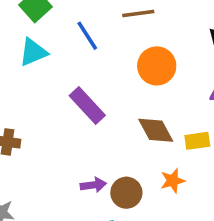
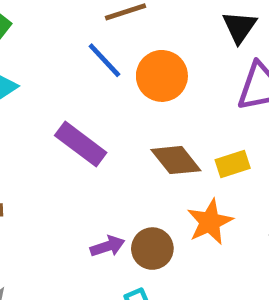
blue line: (87, 36) -> (104, 60), moved
orange star: (173, 181) -> (210, 222), size x1.4

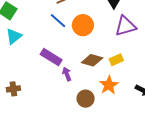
brown diamond: (176, 160) -> (92, 60), turned -30
purple arrow: (107, 246) -> (67, 74), moved, turned -88

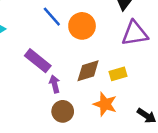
brown diamond: (92, 60) -> (88, 71), turned -40
orange star: (109, 85) -> (105, 104), turned -30
brown circle: (86, 99) -> (63, 111), moved

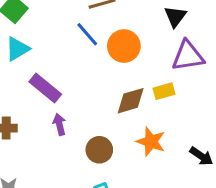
purple rectangle: (38, 61) -> (45, 88), moved
yellow rectangle: (118, 74) -> (164, 91), moved
purple arrow: (55, 84) -> (59, 124), moved

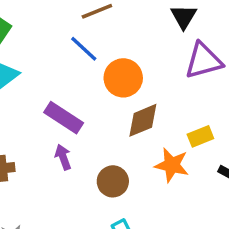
orange circle: (124, 46) -> (123, 78), moved
purple rectangle: (45, 88) -> (64, 118), moved
yellow rectangle: (164, 91) -> (200, 136), moved

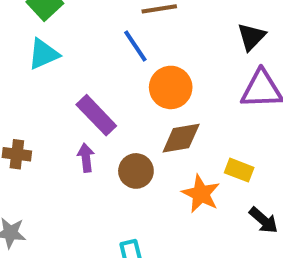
yellow rectangle: (200, 136) -> (239, 170), turned 30
brown circle: (113, 181) -> (136, 171), moved

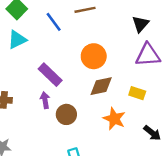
blue line: (135, 46) -> (54, 22), moved
yellow rectangle: (239, 170) -> (137, 93), moved
brown circle: (136, 171) -> (66, 114), moved

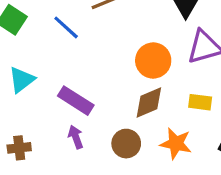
cyan triangle: (17, 40) -> (22, 80), moved
orange circle: (94, 56) -> (153, 60), moved
brown circle: (66, 114) -> (126, 144), moved

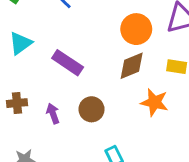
purple arrow: (76, 137) -> (53, 114), moved
brown circle: (126, 144) -> (92, 109), moved

